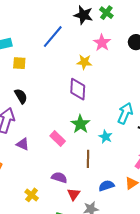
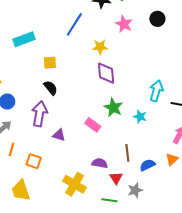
yellow star: (84, 62) -> (100, 47), moved
yellow square: (19, 63) -> (50, 63), moved
brown line: (88, 159) -> (127, 153), moved
yellow cross: (32, 195) -> (75, 184), size x1.6

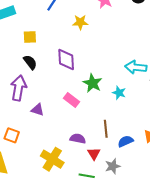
purple diamond: (106, 73) -> (66, 59), moved
cyan arrow: (156, 91) -> (136, 67), turned -100

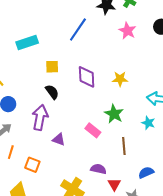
yellow star: (80, 22) -> (120, 79), moved
purple diamond: (66, 59) -> (87, 77), moved
cyan star: (119, 93) -> (148, 123), moved
brown line: (106, 129) -> (124, 146), moved

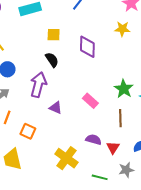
yellow star: (120, 79) -> (122, 29), moved
green star: (114, 114) -> (124, 89), moved
red triangle: (114, 184) -> (113, 148), moved

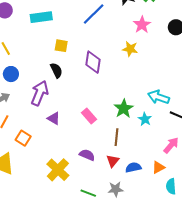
red triangle: (113, 148) -> (113, 161), moved

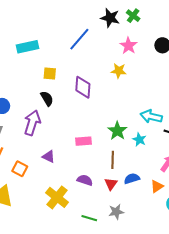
pink rectangle: (89, 116) -> (83, 141), turned -49
purple triangle: (54, 118) -> (49, 156), moved
blue semicircle: (133, 167) -> (132, 179), moved

